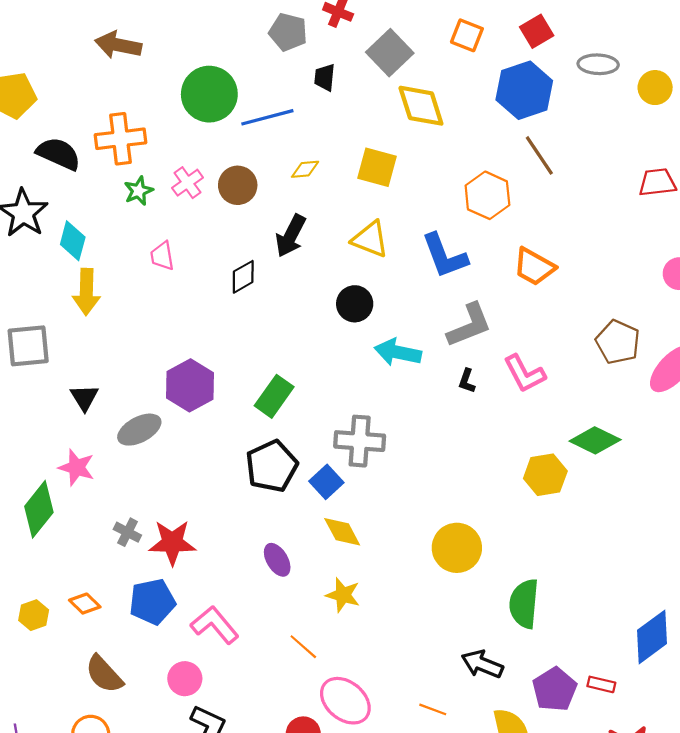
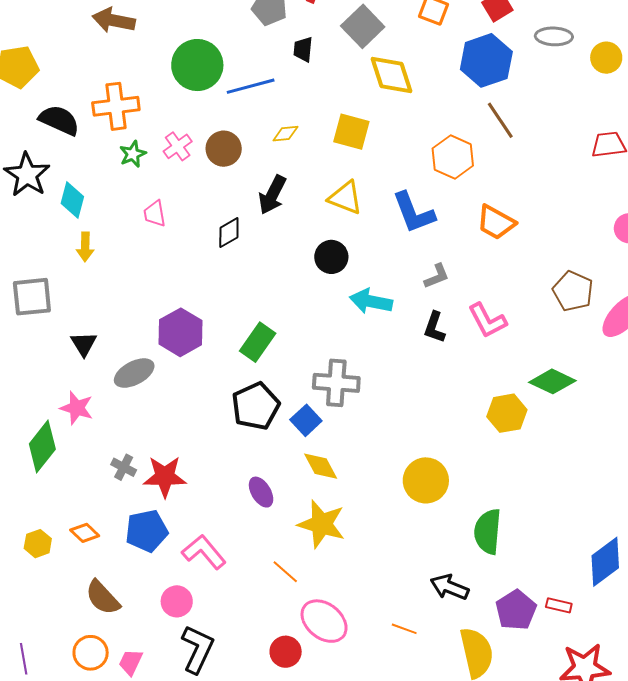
yellow arrow: (86, 292) -> (85, 247), size x0.7
gray L-shape: (469, 325) -> (437, 276), size x0.6
black L-shape: (467, 381) -> (434, 327), size x1.4
yellow star: (343, 595) -> (322, 524), size x1.5

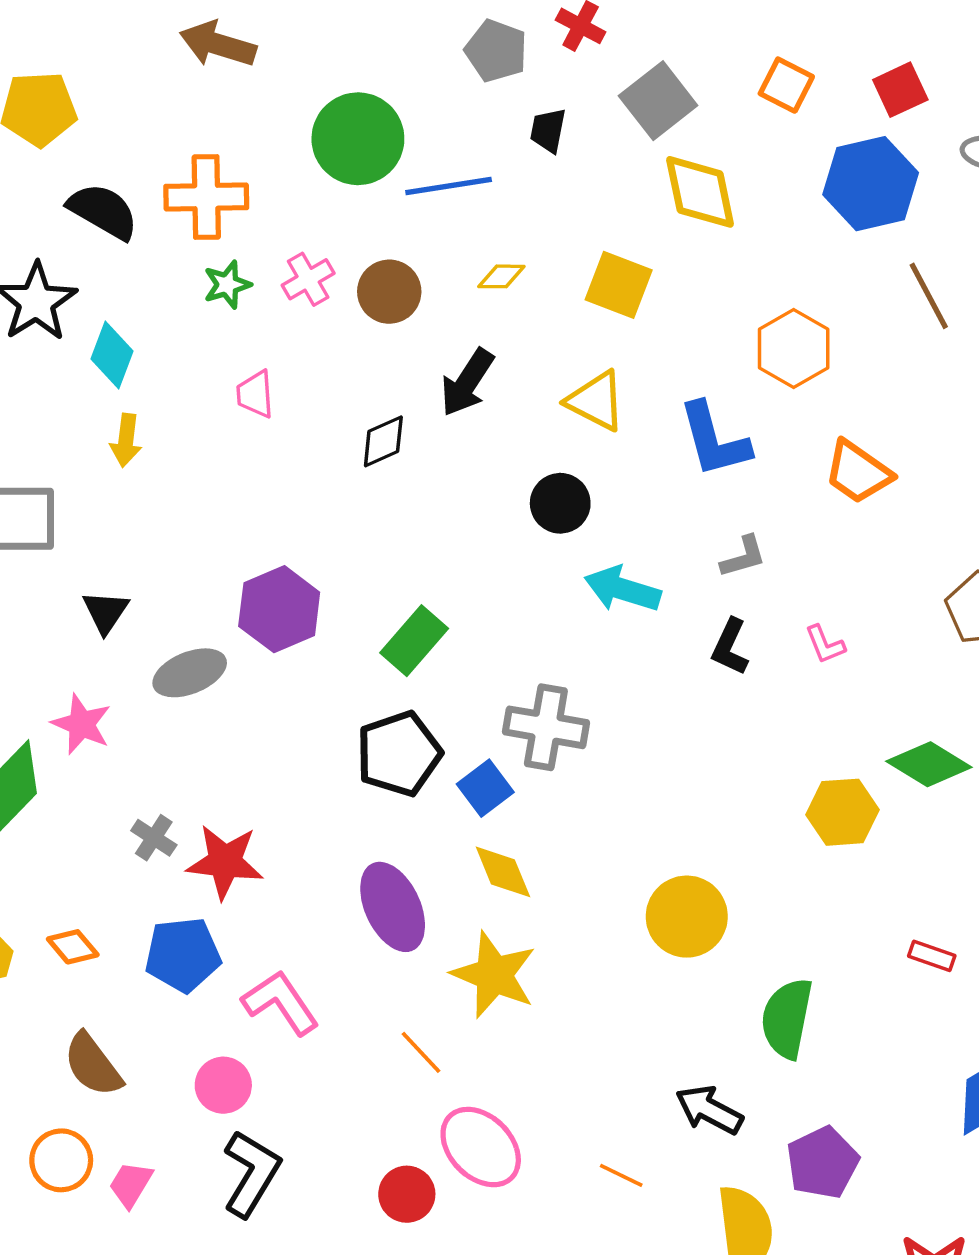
brown line: (500, 120) -> (929, 296), moved
pink L-shape: (487, 320) -> (825, 644), size x0.6
purple ellipse: (261, 492) -> (393, 907), size x1.6
red rectangle: (559, 605) -> (932, 956), moved

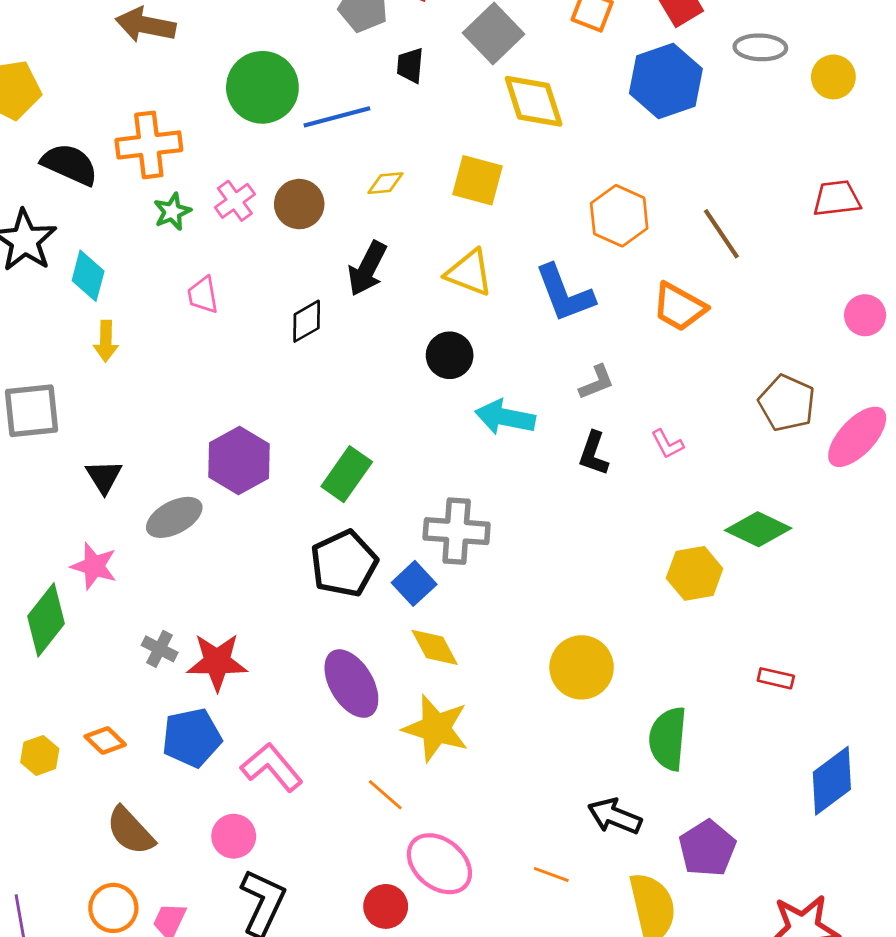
brown line: (929, 296) -> (721, 234), moved

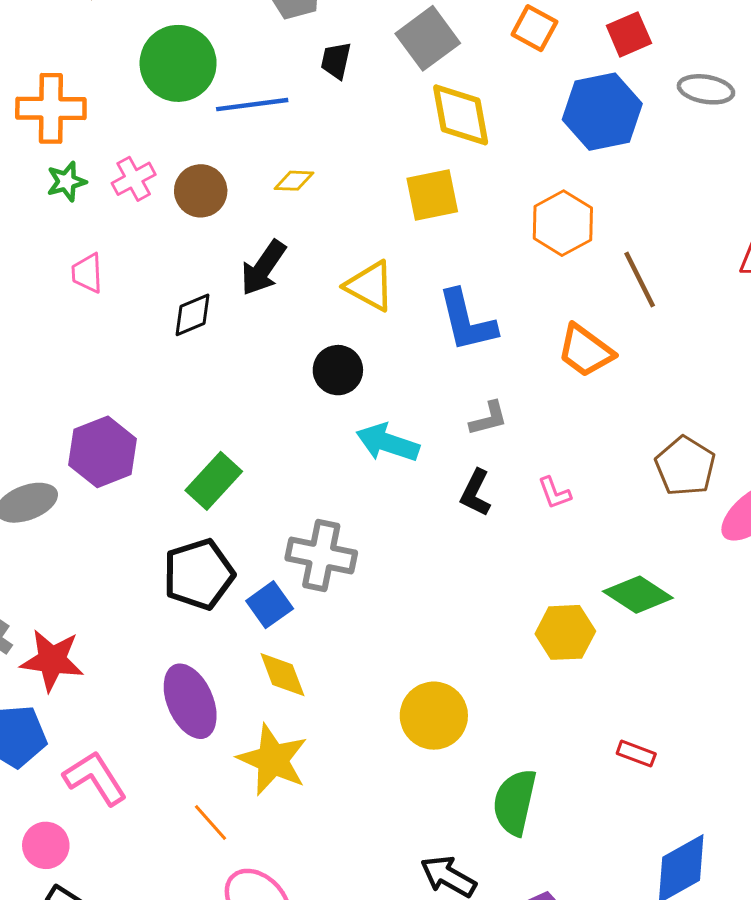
yellow square: (478, 180) -> (432, 195), moved, turned -34
orange hexagon: (619, 216) -> (563, 223), moved

